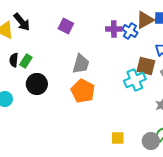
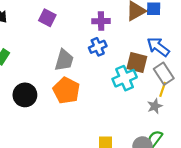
blue cross: (130, 31) -> (98, 47), moved, turned 35
black circle: (37, 84) -> (25, 95), moved

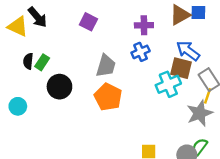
blue arrow: (158, 47) -> (188, 51), moved
black circle: (25, 95) -> (59, 87), moved
gray star: (155, 106) -> (200, 113), size x1.6

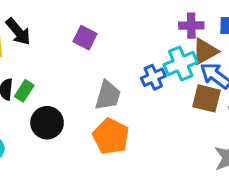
brown triangle: (180, 15) -> (205, 51), moved
purple cross: (144, 25) -> (191, 26), moved
cyan cross: (168, 84) -> (181, 64), moved

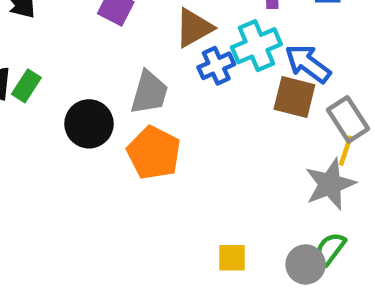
brown triangle: (205, 51) -> (194, 28), moved
black circle: (47, 123) -> (89, 124), moved

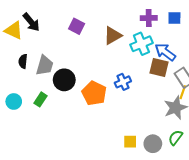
blue cross: (216, 66) -> (123, 82), moved
green rectangle: (26, 86) -> (41, 99), moved
gray trapezoid: (149, 93) -> (45, 65), moved
gray circle: (306, 264) -> (153, 144), moved

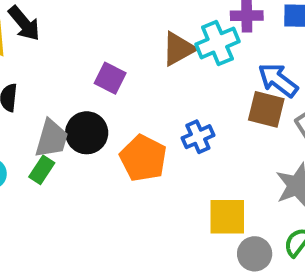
purple square: (77, 26) -> (110, 78), moved
cyan cross: (141, 44) -> (217, 43), moved
gray trapezoid: (45, 65) -> (52, 139), moved
yellow square: (130, 142) -> (227, 217), moved, size x1.5

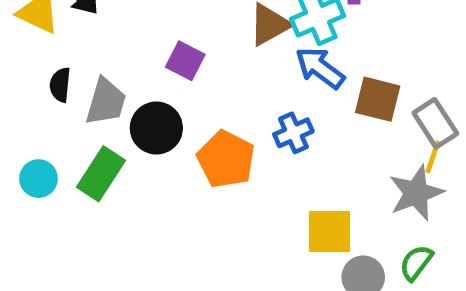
blue arrow: (278, 80) -> (320, 68), moved
gray trapezoid: (52, 139) -> (106, 102), moved
green rectangle: (42, 170) -> (101, 174), size x1.5

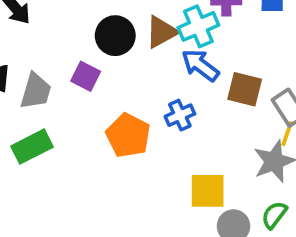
purple square: (185, 61) -> (86, 76), moved
black circle: (156, 128) -> (115, 36), moved
green rectangle: (101, 174) -> (32, 147), turned 30

